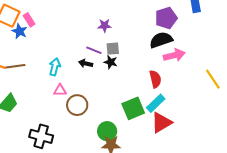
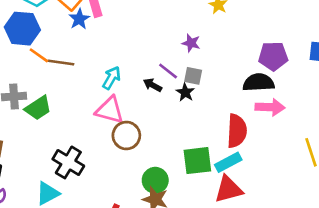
red semicircle: (155, 79) -> (237, 131), size x1.4
pink triangle: (60, 90) -> (110, 110), size x1.6

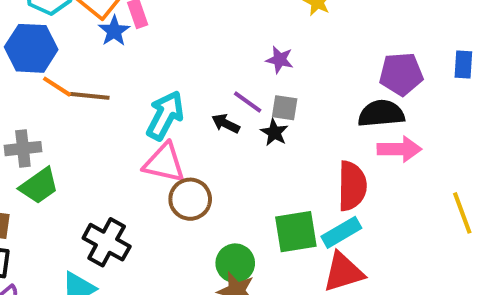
cyan arrow: (112, 78) -> (165, 115), size x1.4
green trapezoid: (38, 108) -> (39, 186), moved

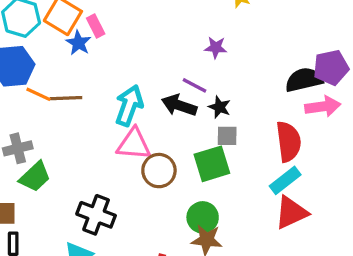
purple pentagon: (401, 74) -> (331, 67), moved
gray square: (285, 108) -> (227, 136), moved
black arrow: (226, 124) -> (179, 105), size x1.5
green square: (296, 232) -> (212, 164), moved

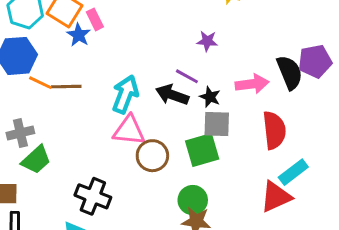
black semicircle: (304, 80) -> (290, 72), turned 80
pink arrow: (323, 106) -> (252, 84), moved
gray square: (227, 136) -> (217, 124), size x1.4
cyan rectangle: (285, 180) -> (293, 172), moved

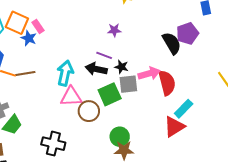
pink arrow: (252, 84) -> (149, 73), moved
green square: (202, 150) -> (110, 94), moved

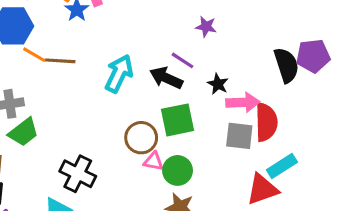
black star: (121, 67) -> (218, 84), moved
gray square: (128, 84) -> (239, 136), moved
pink triangle: (71, 97) -> (154, 161), moved, size x0.6
green circle: (120, 137) -> (178, 170), moved

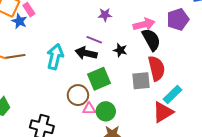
black semicircle: (286, 65) -> (151, 40), moved
pink arrow: (243, 102) -> (144, 24), moved

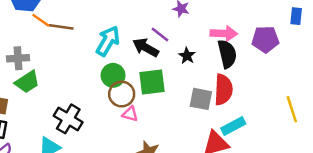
green circle: (106, 111) -> (113, 75), moved

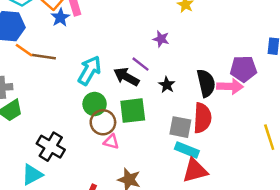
pink arrow: (224, 33) -> (230, 86), moved
cyan rectangle: (233, 126) -> (187, 150), moved, turned 50

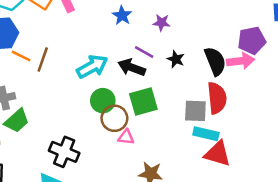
blue star: (60, 17) -> (122, 15), moved
brown line: (44, 57) -> (43, 60), turned -70
cyan arrow: (89, 70) -> (92, 67), turned 40
black star: (167, 85) -> (176, 59), moved
red triangle: (195, 171) -> (218, 154), turned 40

